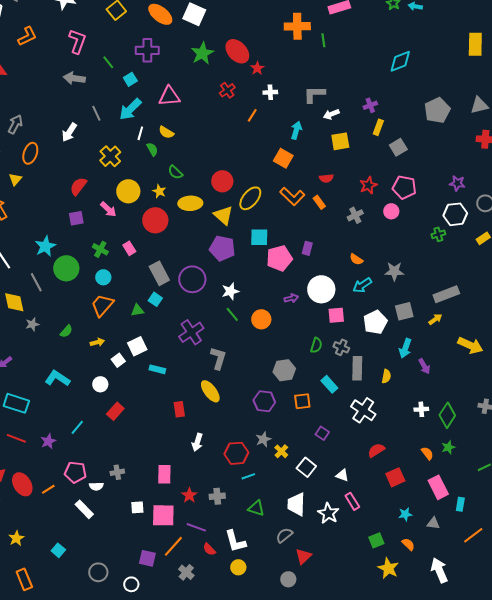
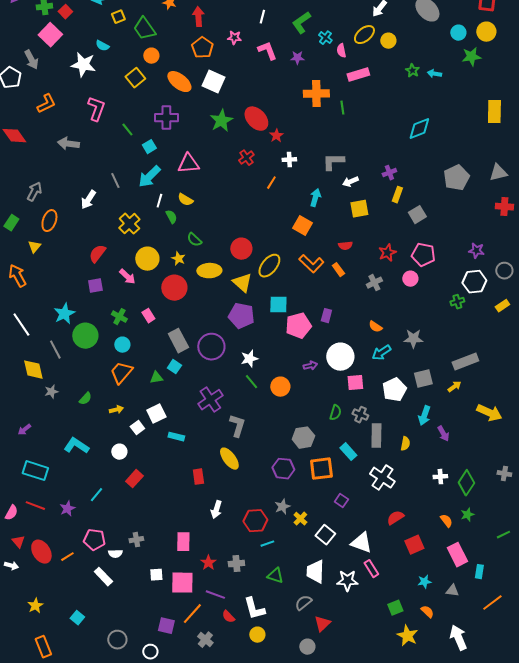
gray arrow: (74, 78) -> (68, 144), moved
orange square: (302, 401) -> (321, 469), size x1.4
white triangle: (342, 475) -> (361, 543), size x1.6
white star: (328, 513) -> (347, 581), turned -30

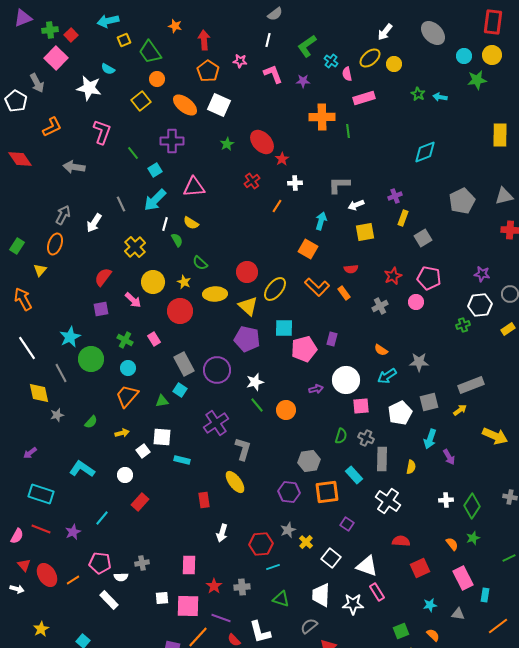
green star: (221, 121) -> (227, 144), size x0.6
gray arrow: (34, 192) -> (63, 215), moved
white square: (156, 414) -> (162, 437), turned 30
red semicircle: (395, 518) -> (401, 541), turned 36

